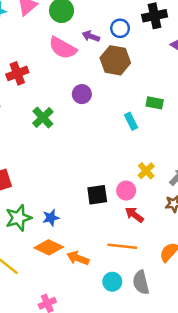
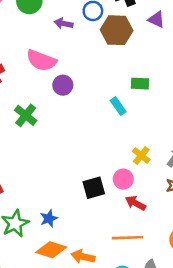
pink semicircle: (63, 48) -> (41, 60), moved
brown hexagon: (115, 60) -> (117, 30), moved

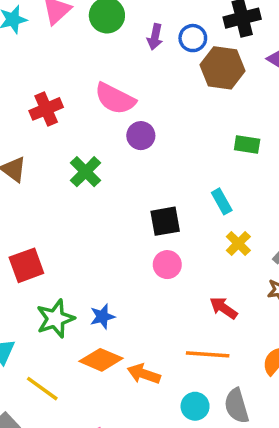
purple arrow: (64, 23) -> (155, 37), moved, turned -96
cyan rectangle: (118, 106) -> (222, 201), moved
pink circle: (123, 179) -> (167, 265), moved
black square: (94, 188) -> (165, 221), moved

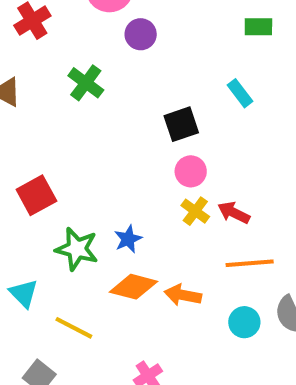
yellow cross: (238, 243) -> (195, 211), moved
red arrow: (224, 308) -> (234, 213), moved
green star: (55, 319) -> (77, 249), turned -30

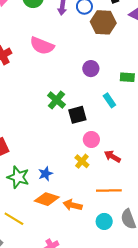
green rectangle: (258, 27) -> (127, 77), moved
purple circle: (141, 34) -> (91, 69), moved
green cross: (86, 83) -> (56, 100), moved
pink circle: (191, 171) -> (91, 140), moved
red arrow: (234, 213) -> (112, 156), moved

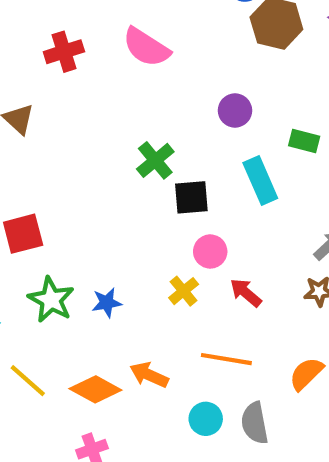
cyan rectangle: (109, 100) -> (260, 181), size x1.5
orange diamond: (47, 199) -> (95, 389), moved

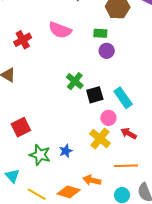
green rectangle: (304, 141) -> (100, 33), moved
cyan rectangle: (260, 181) -> (123, 98), moved
yellow cross: (184, 291) -> (100, 139), size x1.5

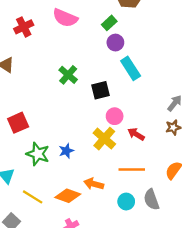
green rectangle: (100, 33) -> (109, 23), turned -48
green cross: (75, 81) -> (68, 75), moved
cyan rectangle: (123, 98) -> (131, 68), moved

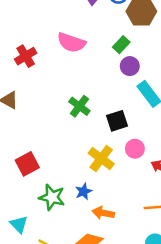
yellow cross: (104, 139) -> (101, 159), moved
orange arrow: (94, 184) -> (103, 213), moved

